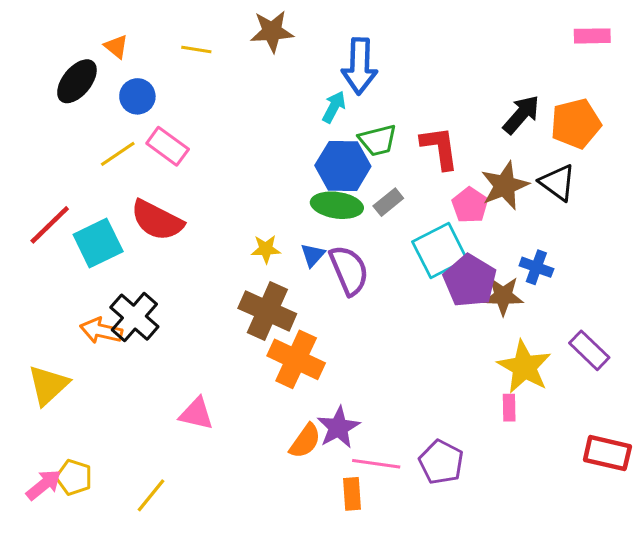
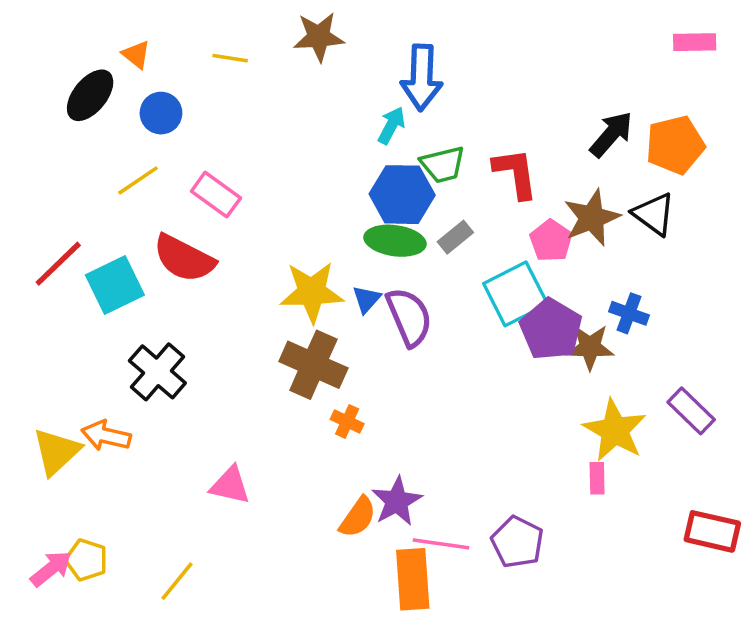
pink rectangle: (168, 146) -> (216, 195), moved
yellow star: (266, 249) -> (312, 292), size x1.8
orange arrow: (101, 331) -> (106, 436), moved
orange cross: (296, 359) -> (347, 421), size x0.5
orange rectangle: (352, 494) -> (413, 579), size x1.6

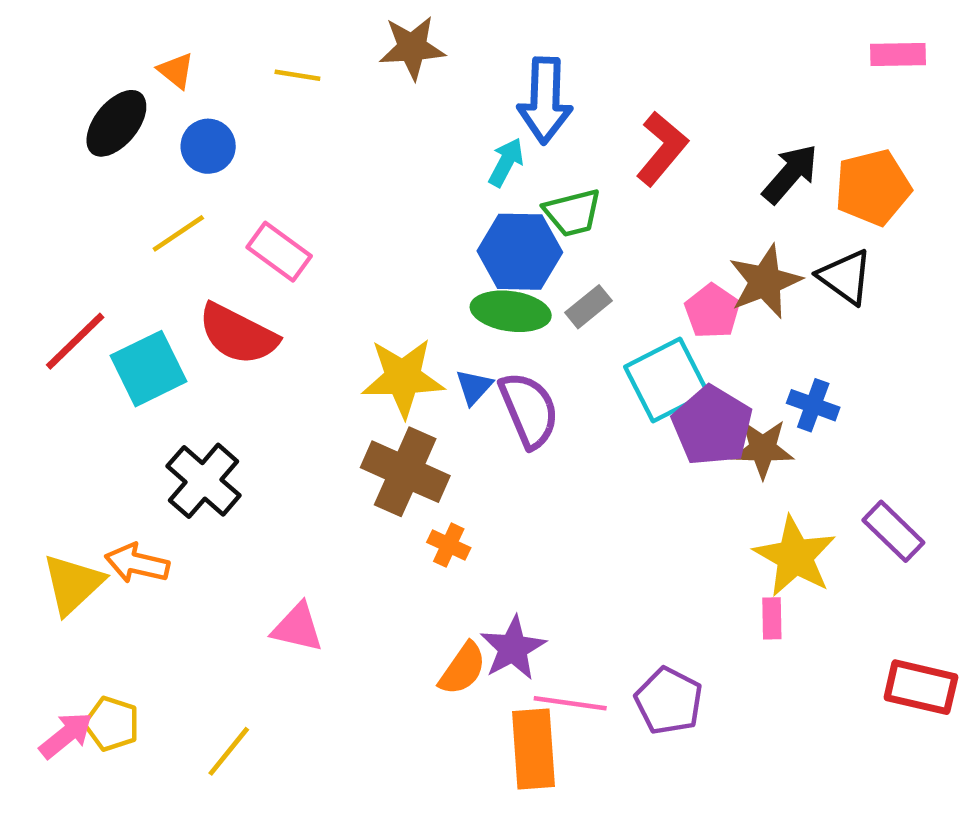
red L-shape: (516, 173) -> (662, 149), moved, turned 48

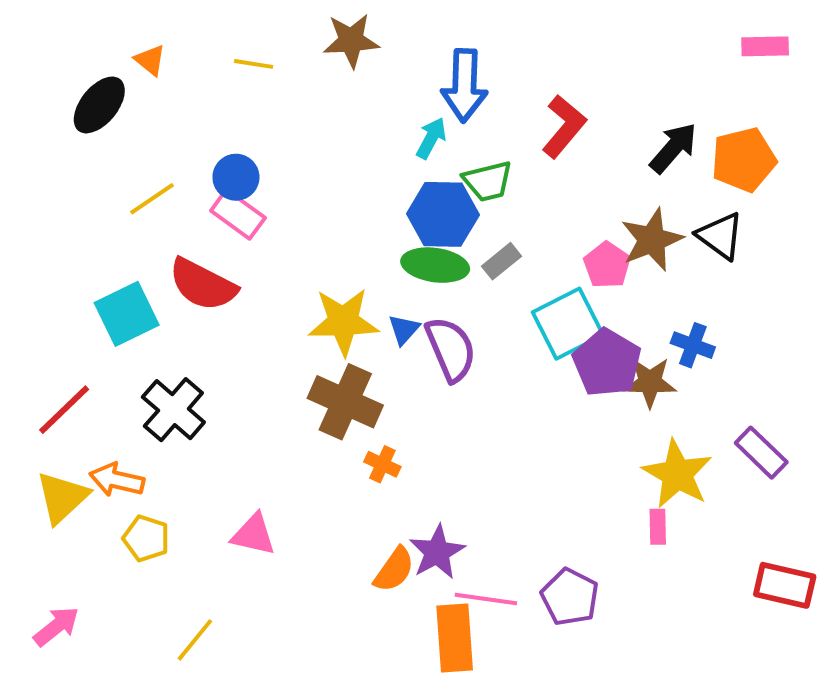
blue circle: (208, 146) -> (236, 177), moved
red line: (75, 341) -> (64, 410), moved
yellow pentagon: (112, 724) -> (146, 538), moved

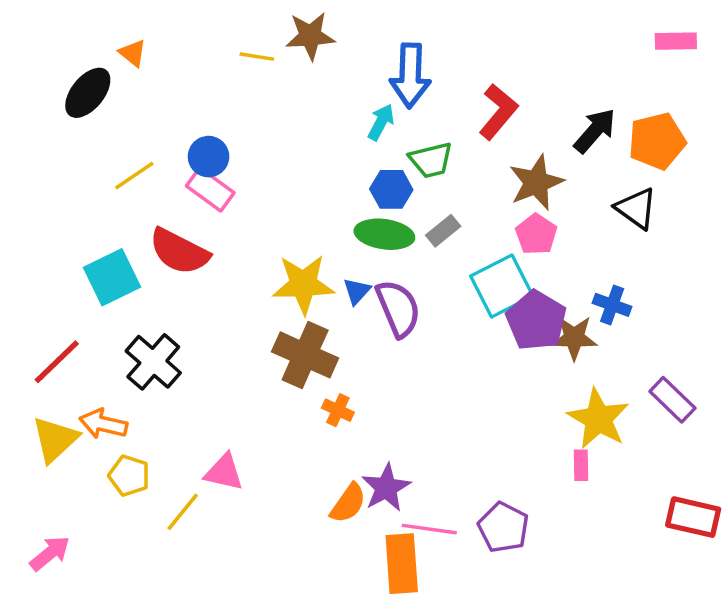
yellow line: (254, 64) -> (257, 57), moved
blue hexagon: (443, 214) -> (391, 189), size x0.7
brown star: (652, 240) -> (536, 182), moved
yellow line: (195, 640) -> (183, 512), moved

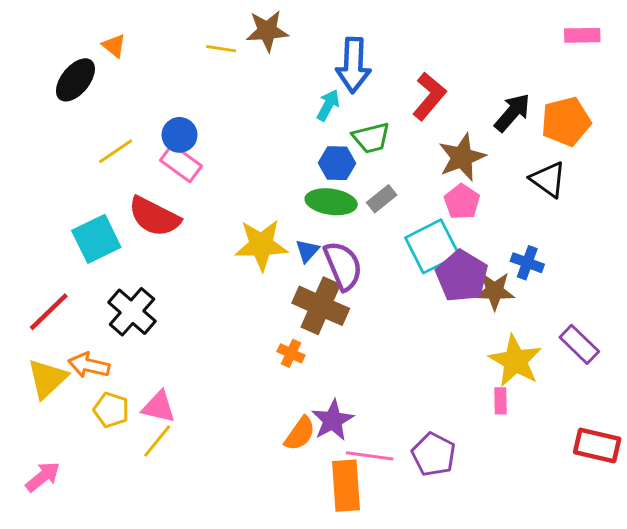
brown cross: (305, 355) -> (321, 306), moved
pink triangle: (224, 472) -> (159, 407), moved

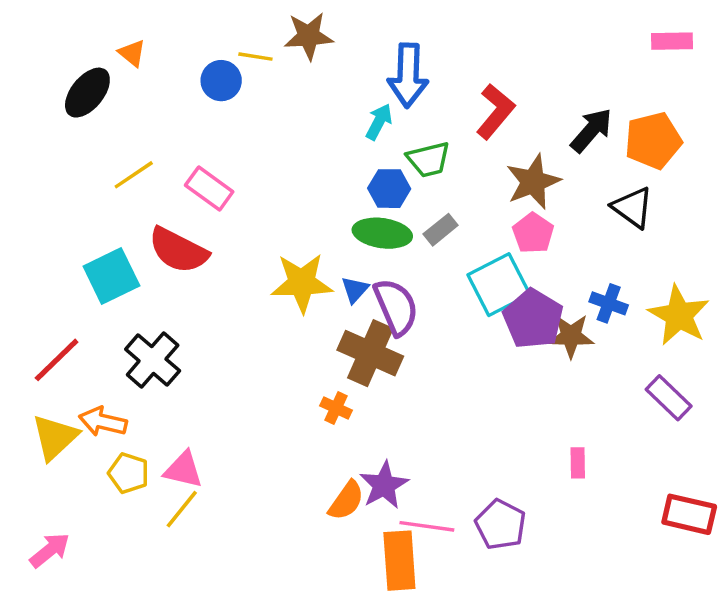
blue circle: (180, 135) -> (221, 81), moved
yellow star: (515, 361) -> (679, 315), moved

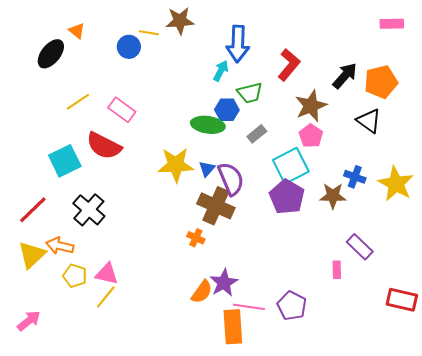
green ellipse: (382, 233) -> (208, 125), moved
purple pentagon: (533, 319) -> (287, 197), moved
purple rectangle: (669, 398) -> (360, 247), moved

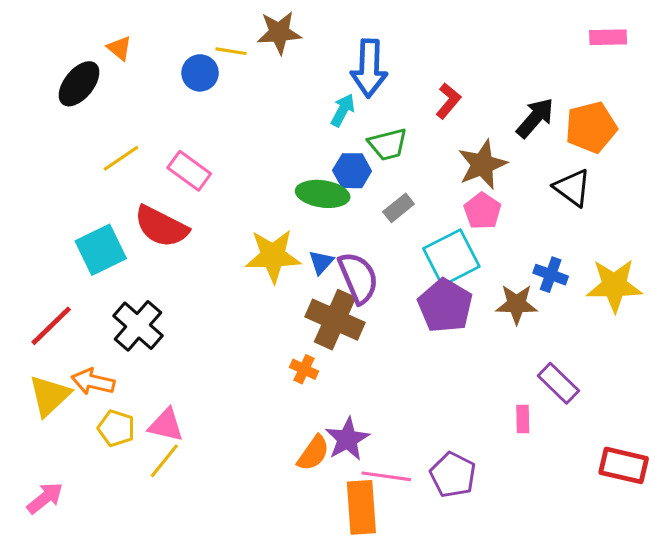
red L-shape: (289, 65) -> (448, 101), size x0.7
yellow star: (396, 184) -> (614, 285), turned -30

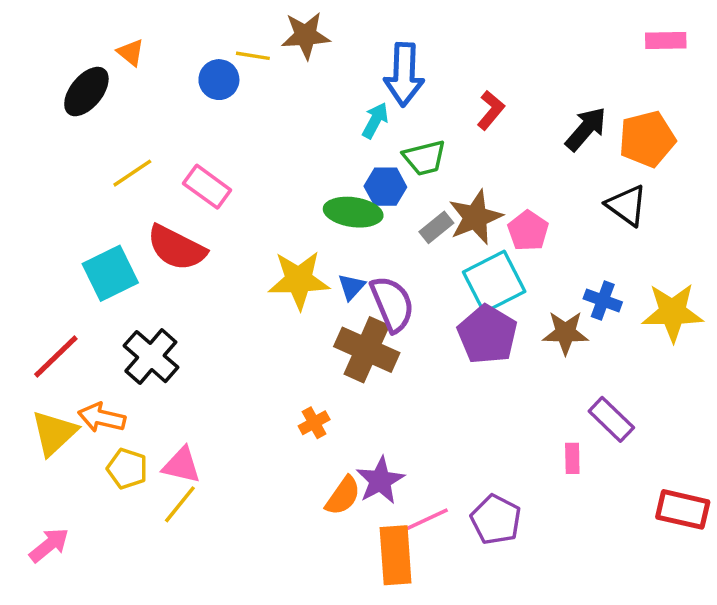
brown star: (482, 164) -> (475, 217), moved
orange cross: (304, 369) -> (314, 423), moved, turned 36
pink line: (386, 476) -> (423, 521), turned -33

